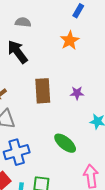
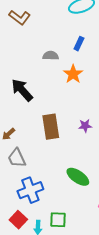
gray semicircle: (23, 22) -> (51, 56), moved

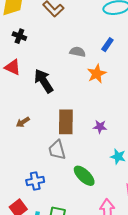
gray trapezoid: (17, 158) -> (57, 150), moved
blue cross: (30, 190) -> (35, 181), size x0.7

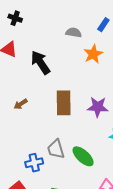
purple star: (100, 127) -> (98, 107), size x1.5
gray trapezoid: (57, 150) -> (56, 149), moved

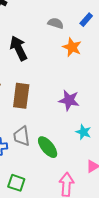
orange star: (93, 54) -> (72, 47), turned -30
brown rectangle: (64, 103) -> (21, 96), moved

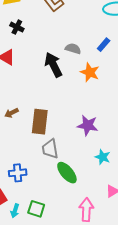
black arrow: (19, 48) -> (53, 65), moved
gray trapezoid: (22, 136) -> (50, 149), moved

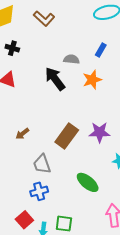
orange star: (90, 72) -> (92, 80), turned -30
brown rectangle: (40, 122) -> (67, 136), moved, turned 40
gray trapezoid: (50, 149) -> (42, 164), moved

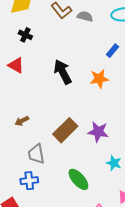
gray semicircle: (71, 59) -> (85, 16), moved

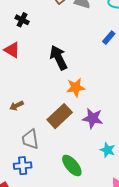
orange star: (99, 79) -> (76, 87), moved

